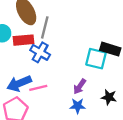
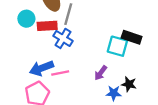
blue star: (78, 106) -> (114, 93), moved

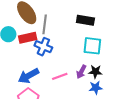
black rectangle: (132, 37) -> (85, 20), moved
pink line: (60, 73) -> (60, 76), moved
black star: (129, 84) -> (95, 72), moved

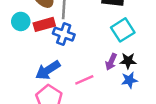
cyan square: (92, 46) -> (123, 30), turned -36
pink line: (60, 76) -> (84, 80), moved

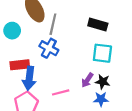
red rectangle: (44, 24) -> (20, 65), moved
cyan square: (123, 30) -> (102, 53), turned 30
blue arrow: (48, 70) -> (29, 78), turned -60

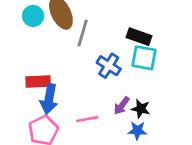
cyan circle: (12, 31) -> (33, 16), moved
blue cross: (49, 48) -> (109, 66), moved
cyan square: (102, 53) -> (144, 58), moved

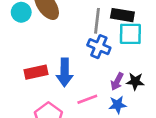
gray line: (83, 33) -> (97, 21), moved
blue arrow: (49, 99) -> (65, 72), moved
blue star: (137, 131) -> (118, 105), moved

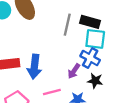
blue cross: (99, 47) -> (90, 58), moved
purple arrow: (117, 81) -> (74, 71), moved

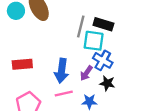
cyan square: (95, 39) -> (94, 41), moved
blue arrow: (34, 67) -> (62, 71), moved

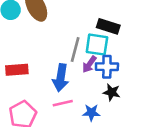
gray line: (81, 27) -> (75, 49), moved
blue cross: (103, 60) -> (107, 67), turned -30
purple arrow: (86, 73) -> (89, 64), moved

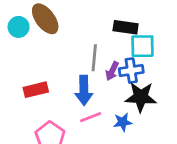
cyan square: (97, 45) -> (143, 46), moved
black star: (112, 92) -> (141, 97), size x1.6

